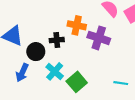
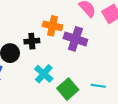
cyan cross: (55, 71) -> (44, 74), moved
green square: (77, 82) -> (68, 89), moved

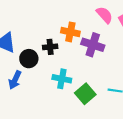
cyan cross: (44, 74) -> (62, 79), turned -30

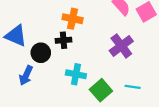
orange cross: (70, 32) -> (73, 19), moved
purple cross: (93, 45) -> (121, 46), moved, turned 35

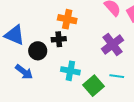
blue arrow: (26, 75) -> (24, 72), turned -78
cyan line: (133, 87) -> (117, 76), moved

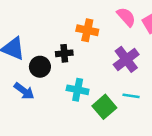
orange cross: (67, 19) -> (87, 30), moved

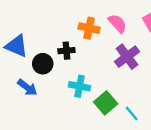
pink semicircle: (126, 17) -> (118, 23), moved
cyan line: (131, 96) -> (132, 114), moved, turned 42

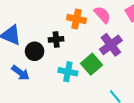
green square: (106, 103) -> (92, 64), moved

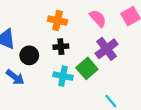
orange cross: (76, 19) -> (58, 21), moved
black cross: (56, 39) -> (61, 47), moved

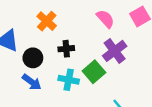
orange cross: (58, 21) -> (47, 21), moved, turned 30
blue arrow: (15, 77) -> (32, 82), moved

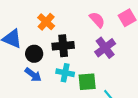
black cross: (66, 49) -> (63, 46), size x1.5
green square: (94, 72) -> (87, 82), moved, turned 36

